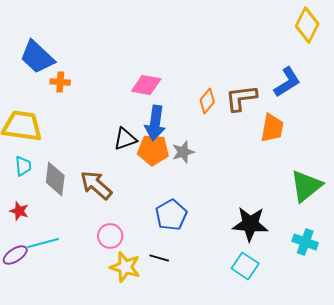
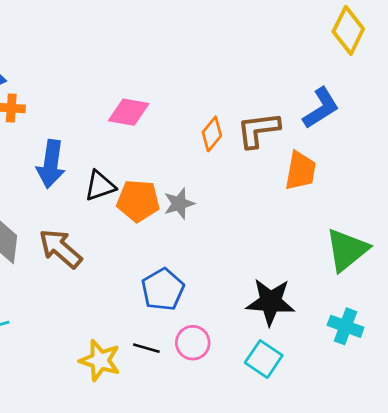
blue arrow: (155, 123) -> (51, 164), moved
pink circle: (110, 236) -> (193, 343), moved

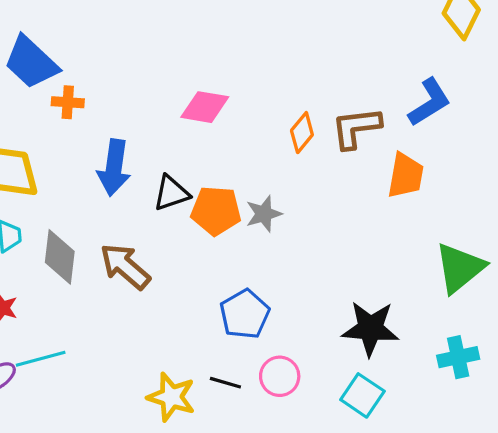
cyan cross: (346, 326) -> (458, 357), turned -32

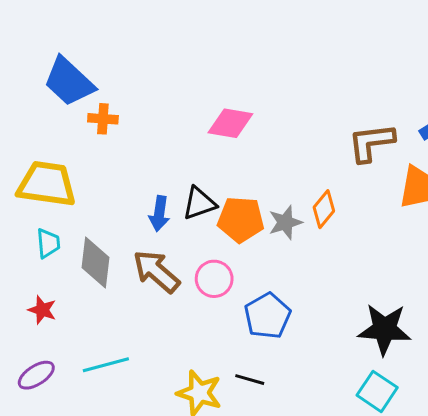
orange diamond: (302, 133) -> (324, 209), moved
blue arrow: (114, 168) -> (159, 214), moved, size x0.7
cyan line: (41, 359) -> (106, 365), moved
pink circle: (280, 376) -> (214, 279), moved

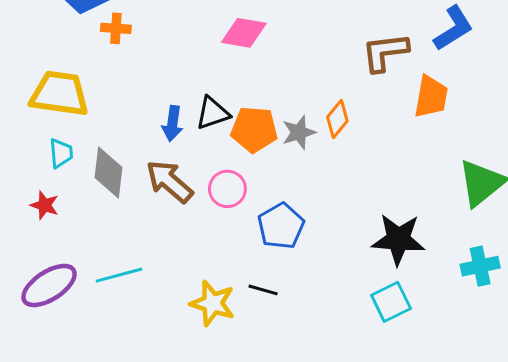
red star: (42, 310) -> (45, 205), moved
purple ellipse: (36, 375) -> (49, 285), size x1.5
cyan square: (377, 391) -> (391, 302), turned 30

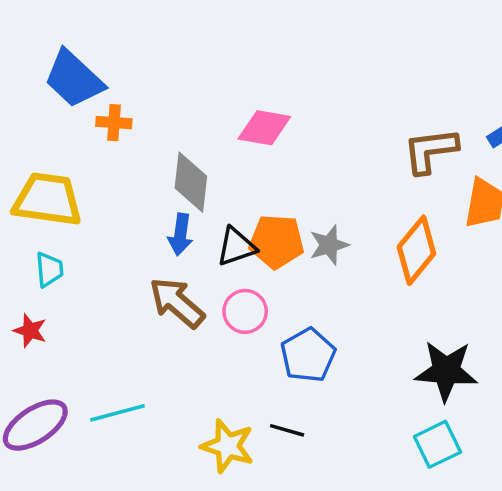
black triangle: (213, 113) -> (236, 247), moved
orange diamond: (337, 119) -> (416, 250), moved, size x1.5
gray diamond: (109, 173) -> (191, 182), moved

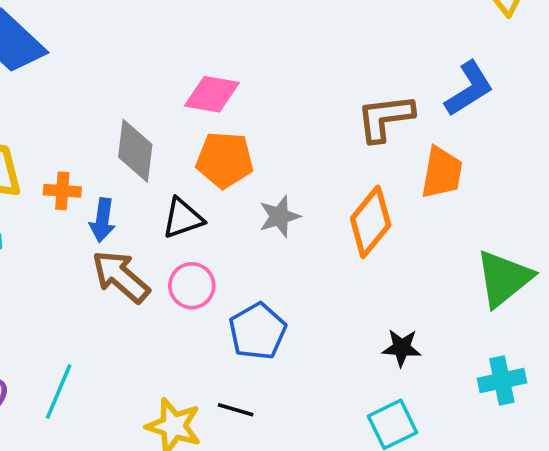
orange cross: (114, 123) -> (62, 191), moved
blue arrow: (180, 234) -> (102, 220), moved
orange pentagon: (277, 241) -> (225, 160), moved
black star: (446, 371) -> (402, 348), size x0.6
cyan line: (117, 413) -> (59, 391), turned -52

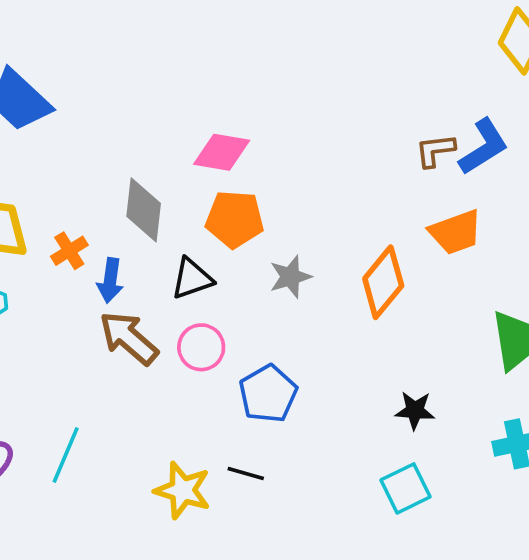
brown L-shape: (385, 118) -> (435, 150), moved, size x0.7
orange trapezoid: (442, 173) -> (456, 232), turned 60
orange cross: (62, 191) -> (69, 251), turned -36

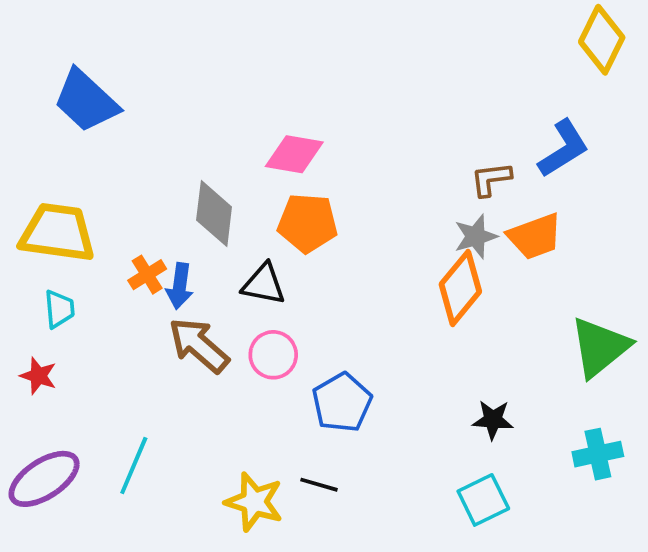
brown L-shape: (435, 150) -> (491, 179), moved
orange cross: (69, 251) -> (147, 275), moved
gray star: (290, 277) -> (476, 236), moved
black triangle: (192, 279) -> (264, 284), turned 30

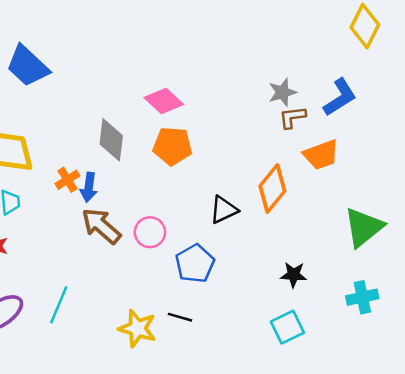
pink diamond: (294, 154) -> (164, 101), turned 33
gray star: (476, 236) -> (282, 92), moved
black triangle: (264, 284) -> (224, 210), moved, turned -36

